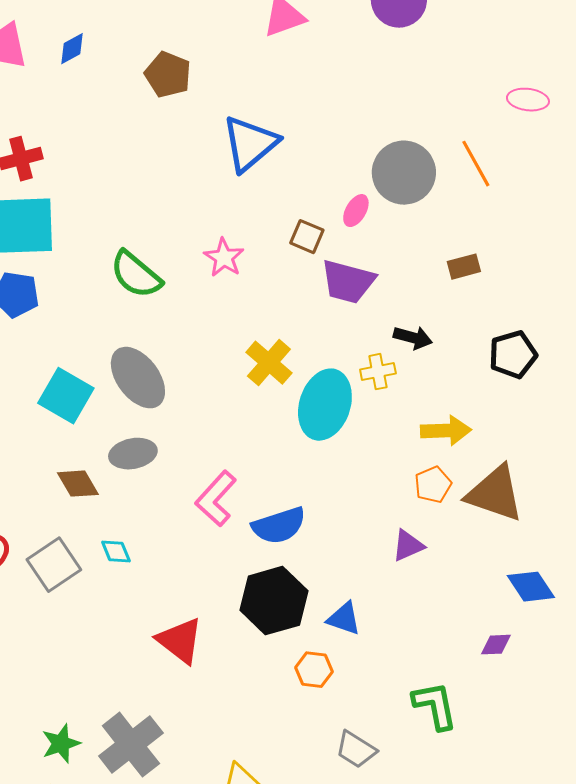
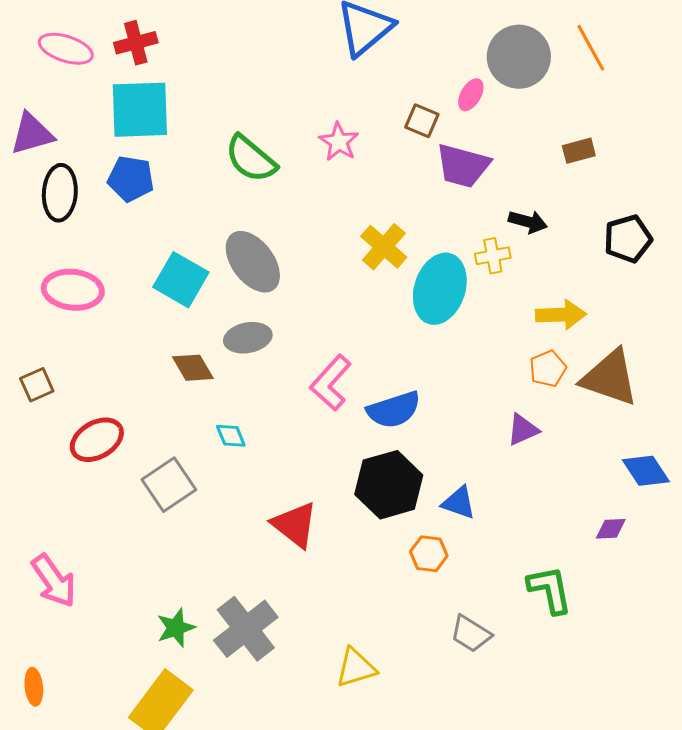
gray square: (54, 565) -> (169, 485), moved

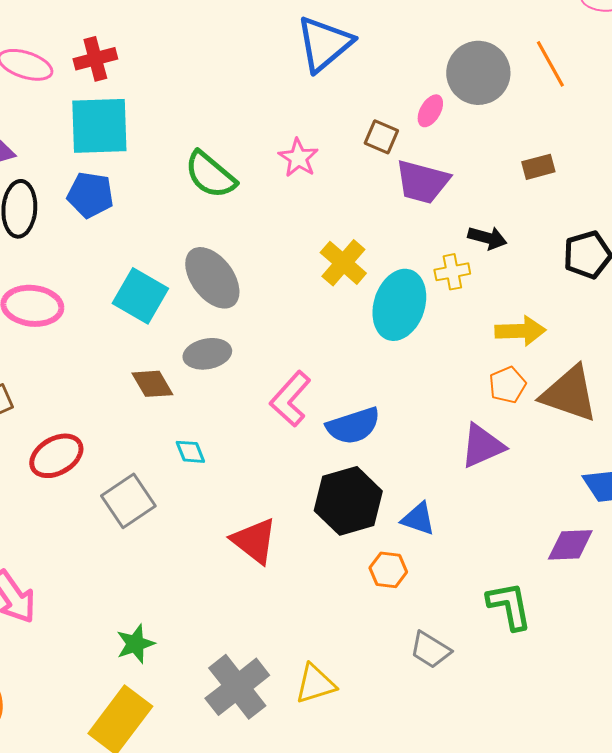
purple triangle: (523, 430) -> (482, 446), size x1.4
purple diamond: (611, 529) -> (570, 545), size x1.5
gray cross: (246, 629) -> (237, 687), moved

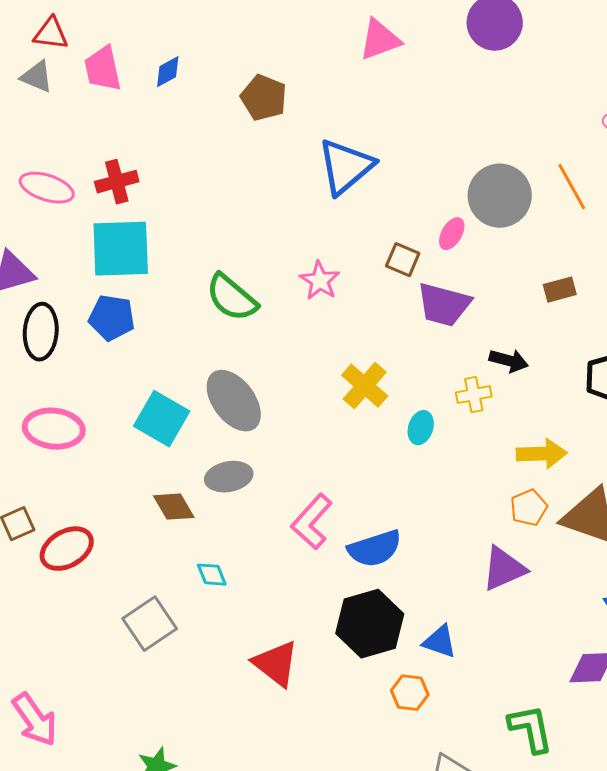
cyan ellipse: (399, 305) -> (421, 428), size x0.5
red ellipse: (56, 456) -> (67, 549), moved

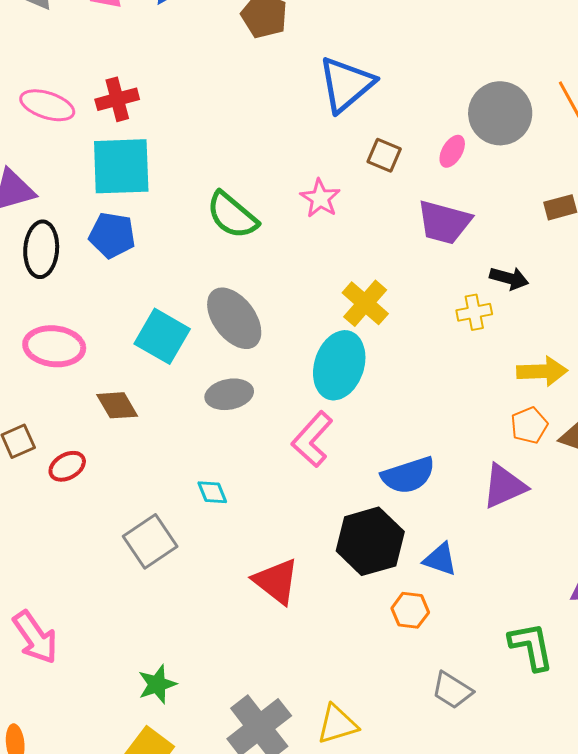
brown square: (403, 260) -> (384, 155), moved
cyan ellipse: (421, 428) -> (339, 365), moved, size x2.0
brown diamond: (174, 507) -> (117, 405), moved
red ellipse: (67, 549) -> (67, 466), size x0.7
blue semicircle: (375, 549) -> (408, 475), moved

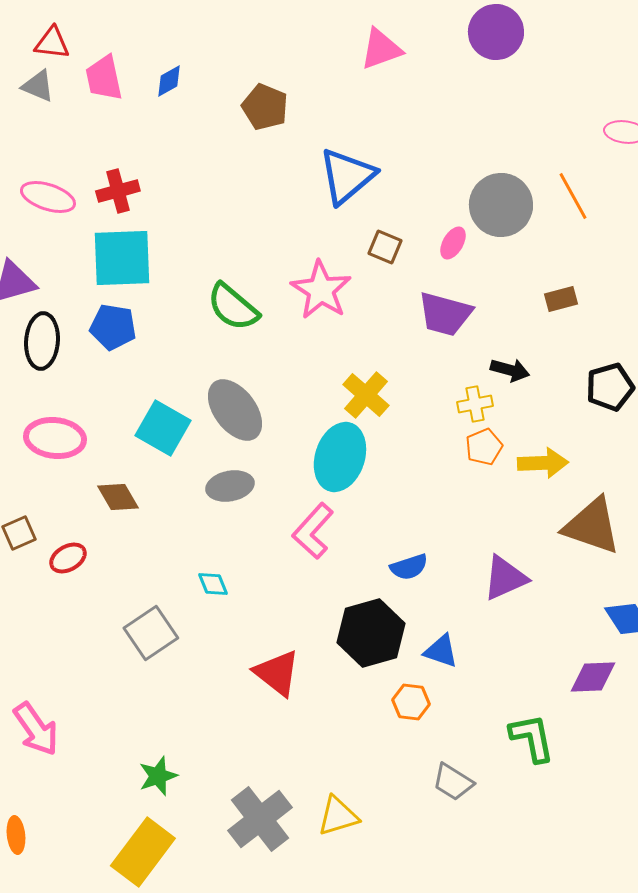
pink star: (320, 198) -> (321, 290), size x1.5
orange pentagon: (529, 425) -> (484, 447), moved
blue semicircle: (408, 475) -> (409, 567), size x0.7

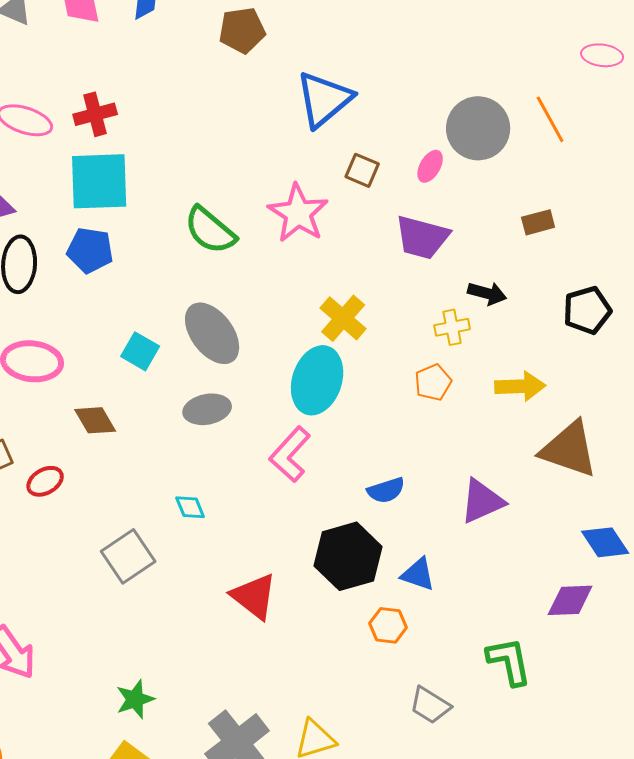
brown pentagon: (265, 107) -> (242, 30), turned -30
cyan square: (163, 428) -> (140, 351), size x0.7
orange pentagon: (484, 447) -> (433, 382), moved

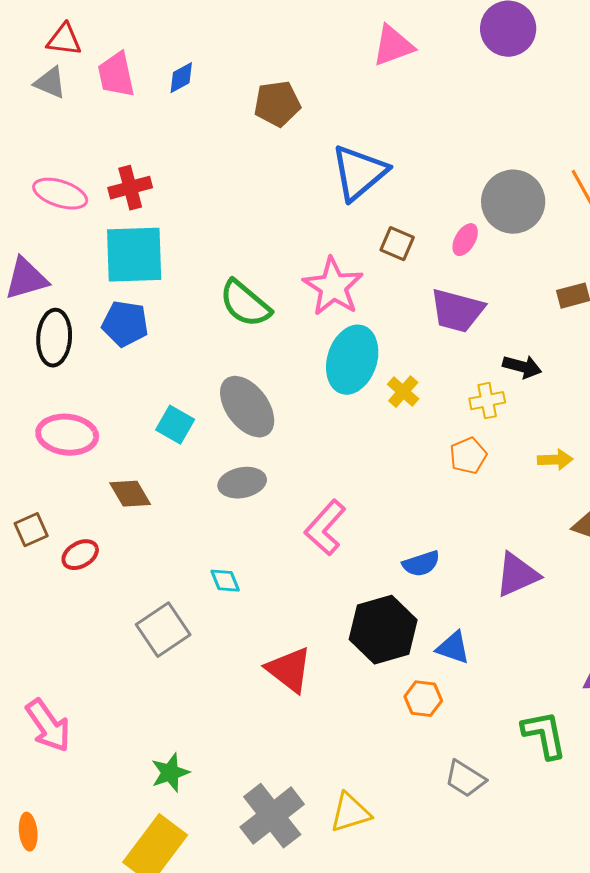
yellow cross: (343, 318) -> (403, 392), moved, size x0.7
cyan ellipse: (317, 380) -> (352, 360), moved
yellow arrow: (520, 386) -> (555, 460), size x0.7

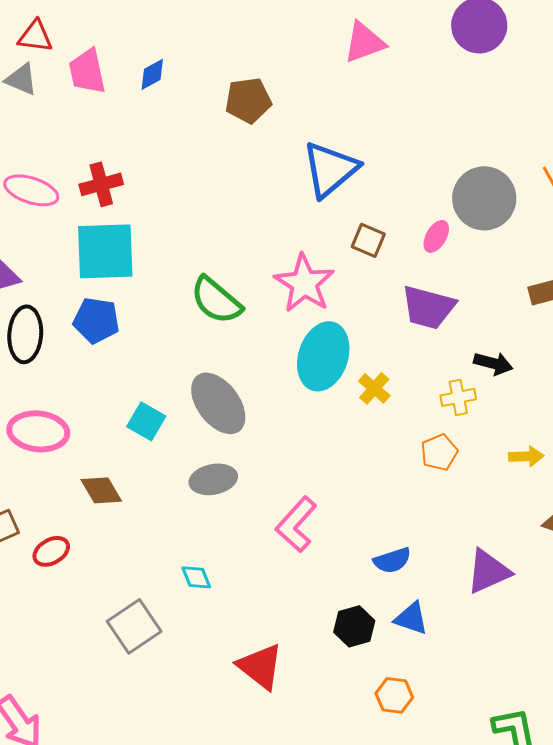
black hexagon: (383, 630) -> (354, 626), size x0.6
blue triangle: (453, 648) -> (411, 618), moved

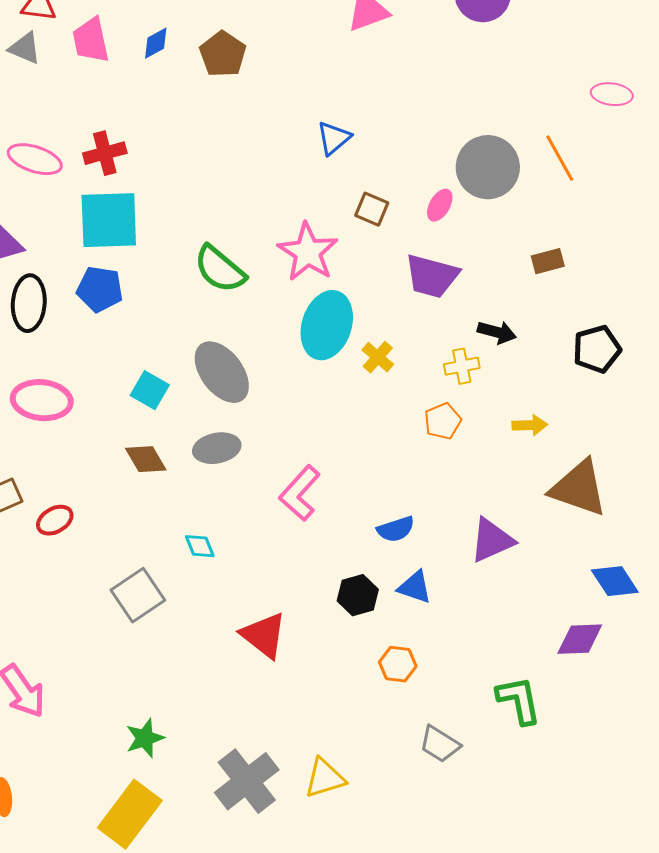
brown pentagon: (248, 100) -> (223, 54), moved, turned -30
blue triangle: (330, 169) -> (334, 138), size x0.6
brown diamond: (101, 490) -> (146, 459), moved

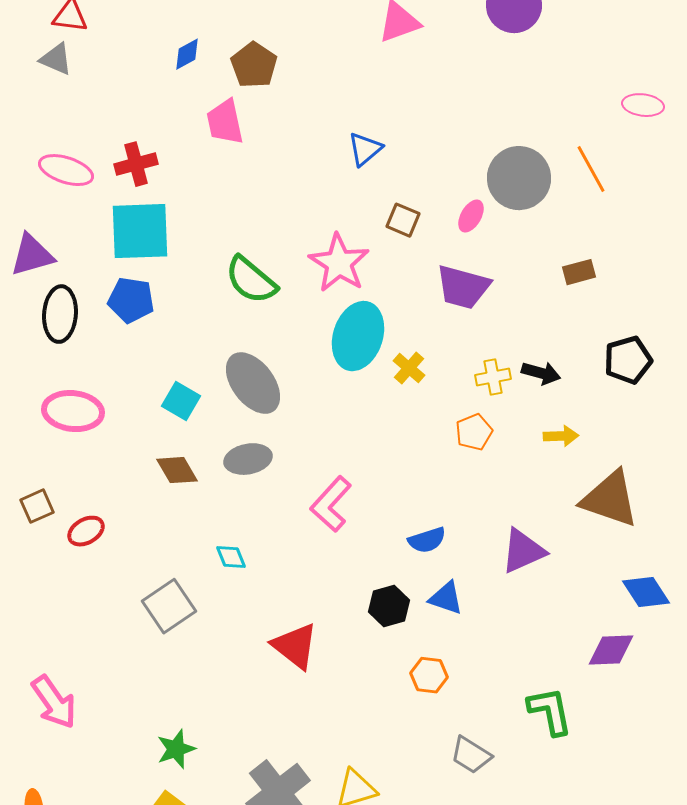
pink trapezoid: (91, 40) -> (225, 122), moved
black arrow: (497, 332) -> (541, 373), moved

